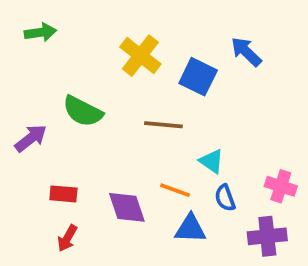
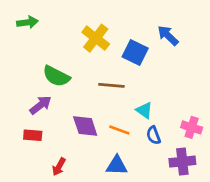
purple arrow: (31, 138) -> (41, 105), moved
red rectangle: (63, 194) -> (33, 135), moved
purple diamond: (127, 207) -> (85, 126), moved
blue triangle: (190, 229) -> (117, 165), moved
red arrow: (67, 238) -> (59, 167), moved

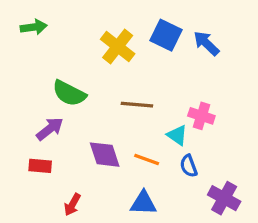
blue square: (135, 53) -> (166, 35), moved
pink cross: (192, 127) -> (201, 116), moved
purple cross: (182, 162) -> (224, 198), turned 35

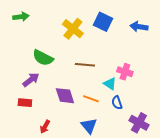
blue arrow: (206, 43) -> (139, 27), moved, turned -36
blue triangle: (143, 203) -> (89, 126), turned 48

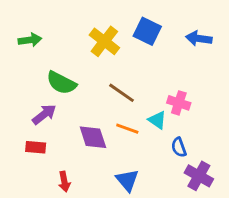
green arrow: (21, 17) -> (30, 40), moved
brown line: (85, 65) -> (122, 93), turned 30
orange line: (91, 99) -> (127, 129), moved
blue semicircle: (117, 103) -> (179, 147), moved
red arrow: (45, 127) -> (64, 182), turned -40

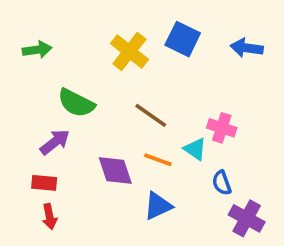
blue triangle: (127, 180) -> (158, 206), moved, turned 45
red arrow: (64, 182) -> (50, 217), moved

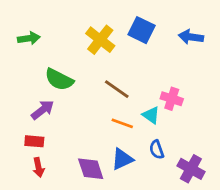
purple diamond: (115, 170) -> (91, 169), moved
blue semicircle: (222, 183) -> (157, 150), moved

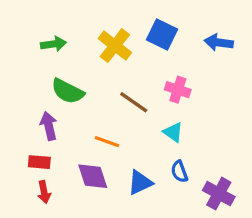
green arrow: (29, 38) -> (53, 44), moved
pink cross: (172, 99) -> (178, 90), moved
purple arrow: (43, 110) -> (49, 126), turned -65
orange line: (122, 123) -> (107, 142), moved
purple diamond: (91, 169) -> (93, 176), moved

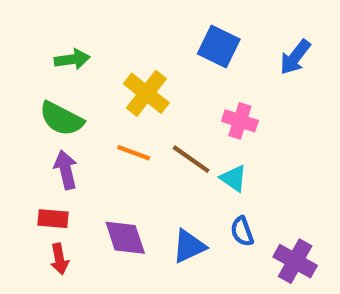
blue arrow: (219, 42) -> (295, 57), turned -60
yellow cross: (115, 46) -> (146, 93), moved
green semicircle: (68, 91) -> (61, 119), moved
brown line: (134, 102) -> (191, 159), moved
orange line: (107, 142) -> (134, 153), moved

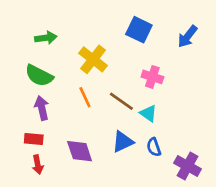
orange line: (134, 153) -> (85, 97), turned 45
blue triangle: (189, 246) -> (123, 142), moved

